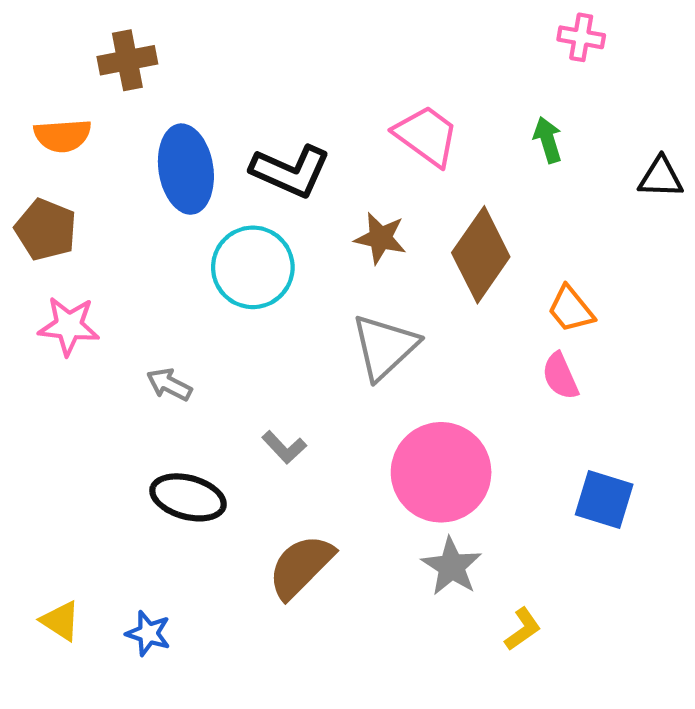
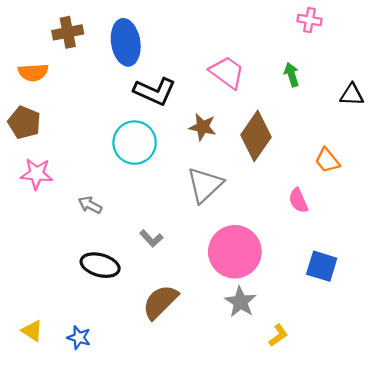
blue ellipse: (186, 169) -> (126, 42), moved
orange trapezoid: (571, 309) -> (327, 160), moved

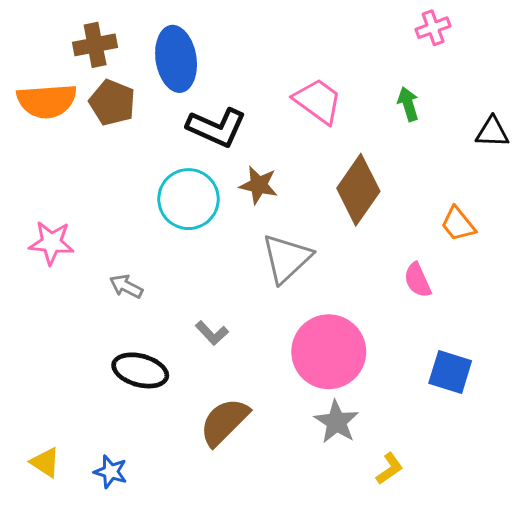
pink cross: (309, 20) -> (433, 28), turned -30
orange semicircle: (33, 72) -> (47, 101), size x1.4
brown pentagon: (24, 123) -> (112, 103), moved
brown star: (203, 127) -> (259, 185), moved

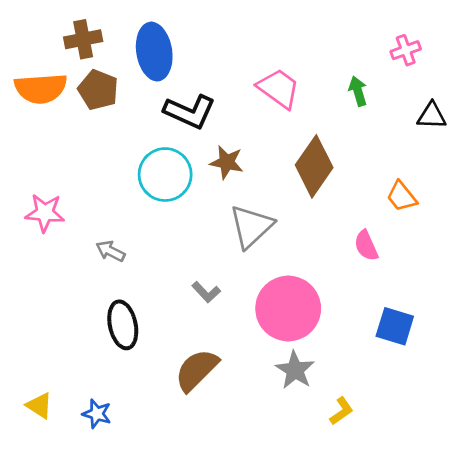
pink cross: (433, 28) -> (406, 50), moved
gray L-shape: (212, 333) -> (206, 292), moved
black ellipse: (140, 370) -> (123, 325), turned 63

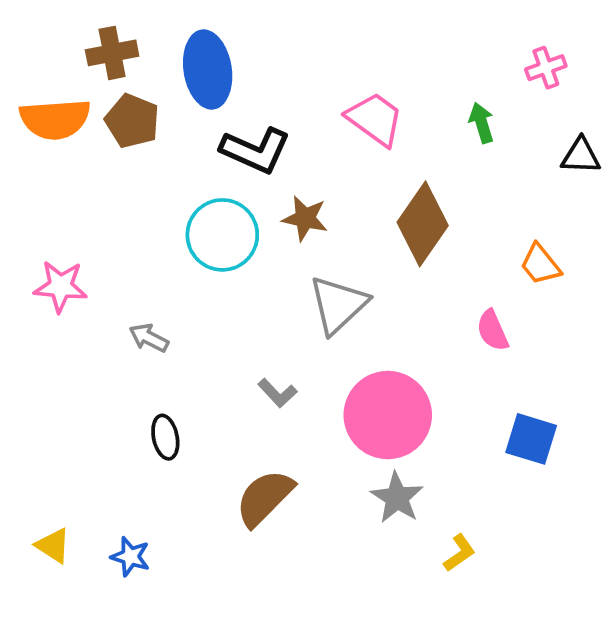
black ellipse: (123, 325) -> (165, 437), size x0.7

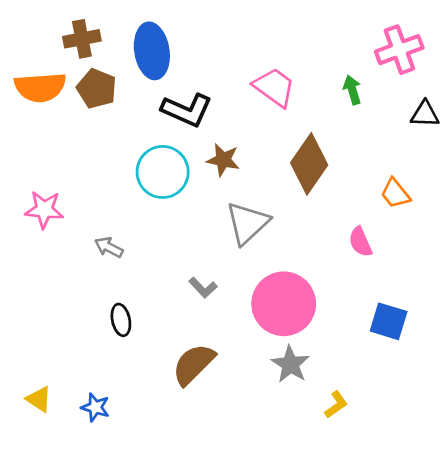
pink cross: (546, 68) -> (399, 50), size x1.6

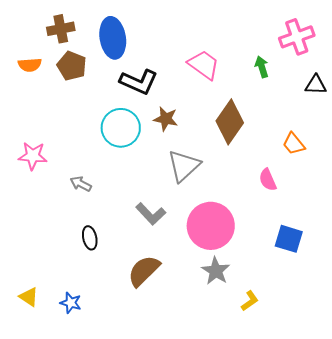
orange semicircle: (40, 87) -> (30, 65), size x0.6
gray L-shape: (203, 288) -> (151, 214), size x1.4

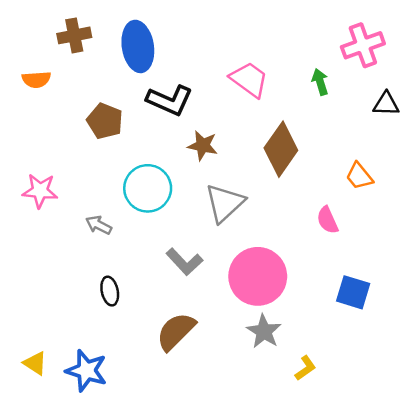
brown pentagon: (72, 66) -> (105, 121), moved
cyan circle: (121, 128) -> (148, 188), moved
blue star: (71, 303) -> (86, 371), size x1.6

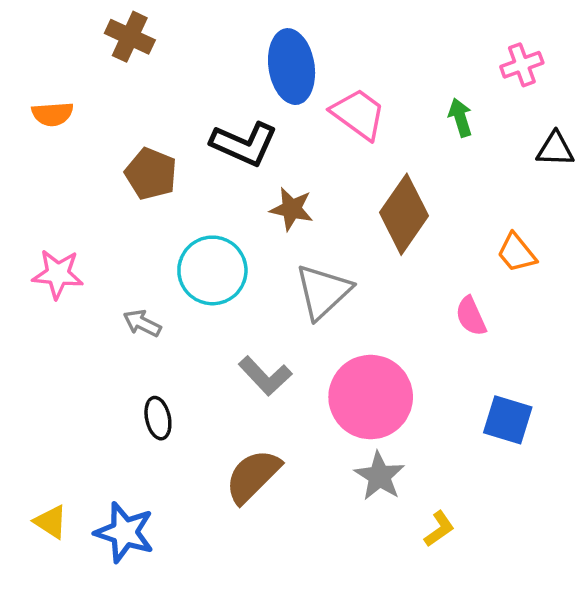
brown cross: (74, 35) -> (130, 37), moved, turned 36
pink cross: (363, 45) -> (522, 65), size x0.7
blue ellipse: (138, 46) -> (292, 67), moved

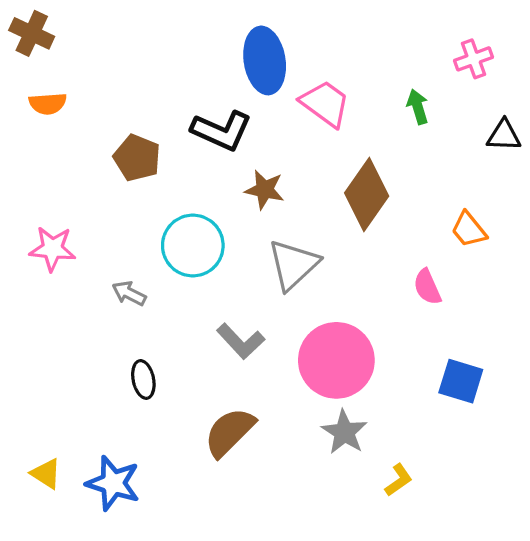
brown cross: (130, 37) -> (32, 33), moved

